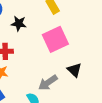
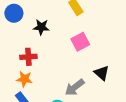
pink square: (55, 39) -> (80, 42), size x0.7

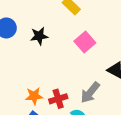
red cross: (28, 57) -> (58, 99), moved

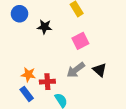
gray arrow: (90, 92) -> (76, 70), moved

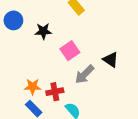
pink square: (80, 41) -> (70, 51), moved
black triangle: (100, 70) -> (111, 60), moved

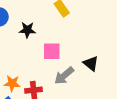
pink square: (70, 51) -> (52, 51), turned 30

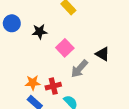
pink square: (52, 51) -> (65, 48), turned -36

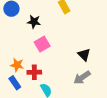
pink square: (65, 48) -> (42, 44), moved
gray arrow: (79, 69) -> (82, 78), moved

